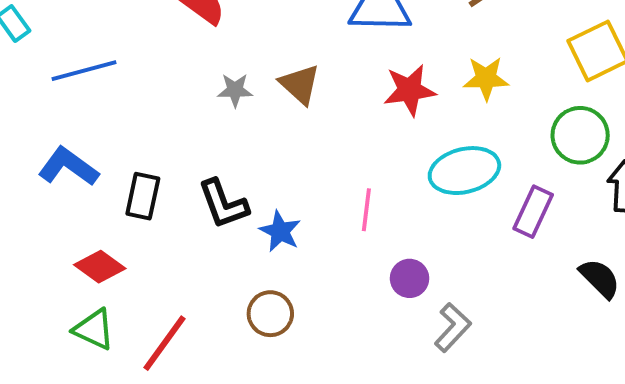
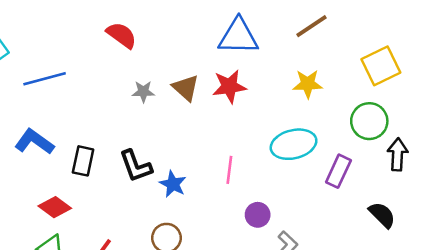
red star: (410, 90) -> (229, 86), moved

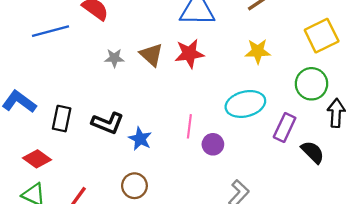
blue line: (45, 79) -> (50, 31), moved
black L-shape: (136, 166) -> (108, 123), turned -48
purple circle: (258, 215) -> (213, 144), moved
black semicircle: (382, 215) -> (313, 152), moved

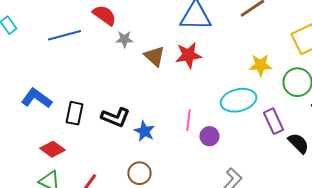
yellow star: (258, 51) -> (260, 65), moved
gray star: (114, 58) -> (124, 39), moved
purple rectangle: (285, 127) -> (274, 121), turned -50

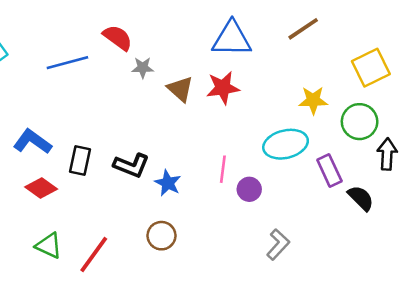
red diamond: (52, 149) -> (41, 188), moved

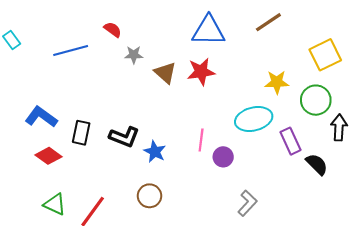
red semicircle: (118, 38) -> (113, 30), size x0.7

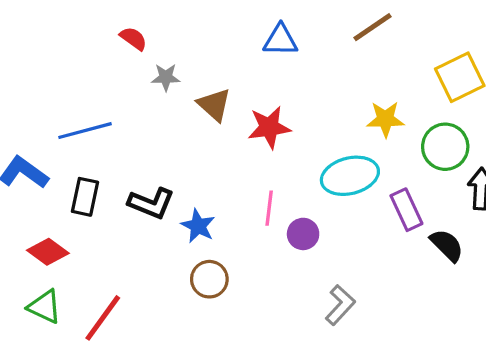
blue triangle: (208, 31) -> (280, 40), size x0.7
blue line: (71, 51) -> (85, 131), moved
red star: (201, 72) -> (269, 127), moved
red diamond: (48, 156) -> (48, 252), moved
brown circle: (149, 196) -> (209, 279), moved

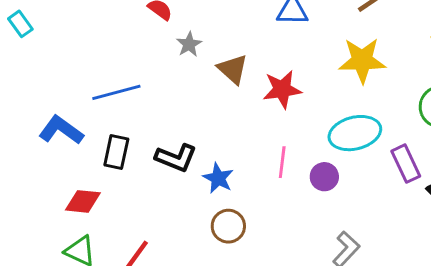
gray star: (166, 77) -> (189, 44), turned -30
yellow star: (385, 119) -> (362, 60), moved, size x1.4
purple circle: (303, 234) -> (324, 177), moved
red diamond: (48, 252) -> (83, 201), turned -30

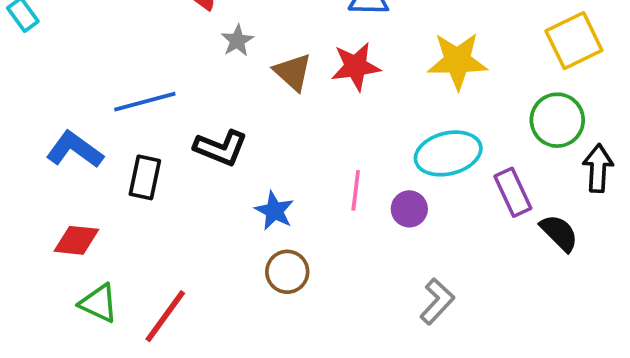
red star: (282, 89) -> (356, 67), moved
black L-shape: (176, 158) -> (221, 148), moved
red diamond: (83, 201) -> (76, 240), moved

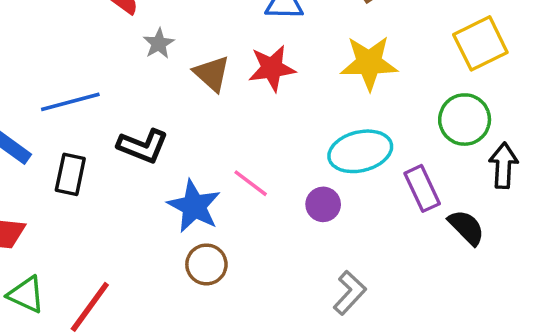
pink line: (356, 190) -> (251, 183), moved, turned -60
blue star: (274, 211) -> (194, 206), size x1.4

